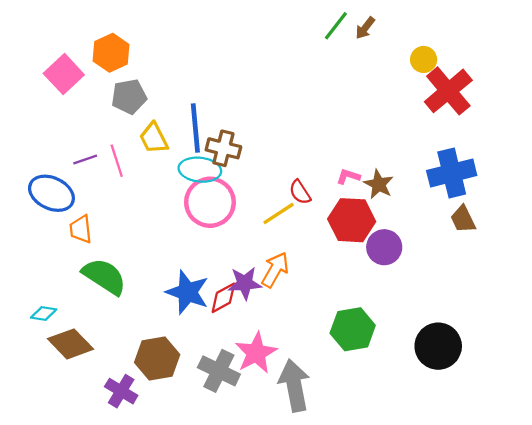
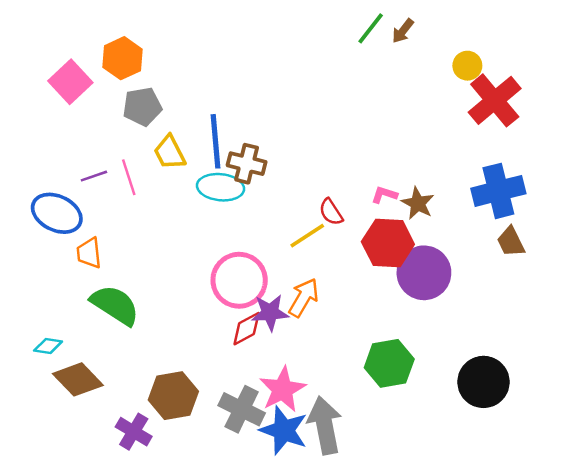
pink circle: (210, 202) -> (239, 280), moved
purple circle: (384, 247) -> (424, 273), size x1.4
blue star: (187, 292) -> (284, 430), moved

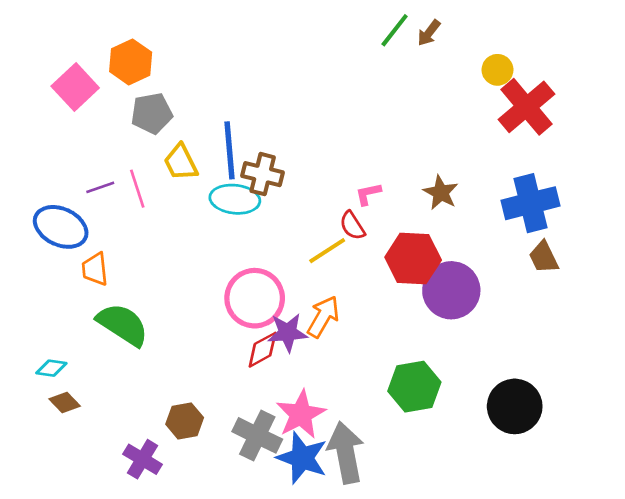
pink L-shape: (384, 195) -> (368, 194), moved, turned -30
brown star: (418, 203) -> (441, 193), moved
brown diamond: (78, 379) -> (65, 402), moved, size x0.6
brown hexagon: (173, 396) -> (185, 421), size x0.7

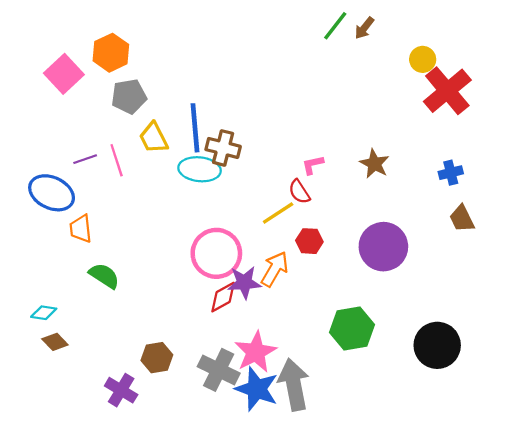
blue cross: (530, 203) -> (451, 173), size x0.5
red hexagon: (413, 259) -> (309, 241), moved, size x0.6
green semicircle: (123, 325) -> (104, 276), size x0.7

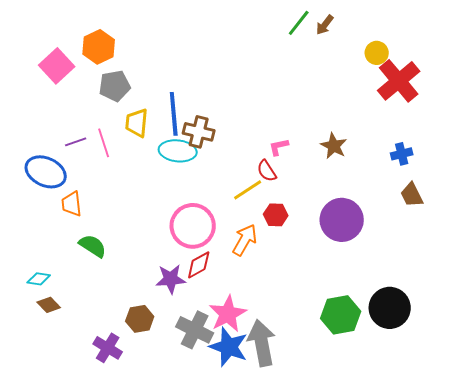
yellow trapezoid: (154, 138) -> (137, 123), turned 32
purple star: (244, 283) -> (171, 279), moved
green hexagon: (352, 328) -> (341, 315), moved

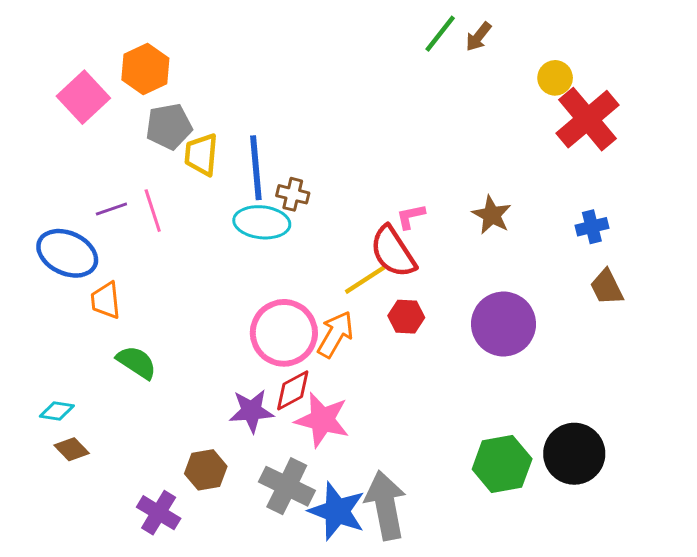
yellow trapezoid: (137, 123) -> (201, 155), moved
brown cross: (199, 132) -> (293, 194), size x0.7
red semicircle: (267, 171) -> (393, 252), size x1.6
orange arrow: (245, 240) -> (335, 334), moved
pink star: (228, 314) -> (322, 420), moved, turned -30

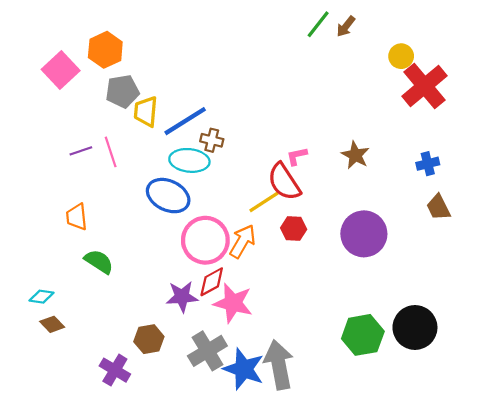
blue line: (256, 168) -> (185, 121), turned 63
blue ellipse: (67, 253) -> (168, 196), moved
gray cross: (287, 486) -> (207, 351), turned 33

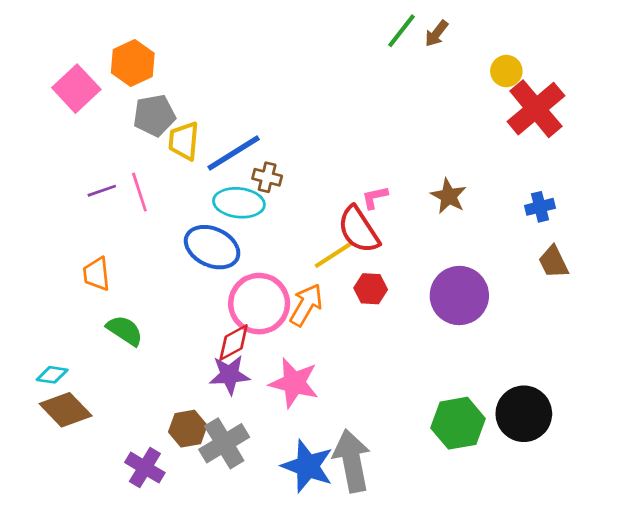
red diamond: (212, 282) -> (234, 343), moved
brown diamond: (52, 324) -> (66, 410), size x1.6
gray cross: (207, 351) -> (224, 443), moved

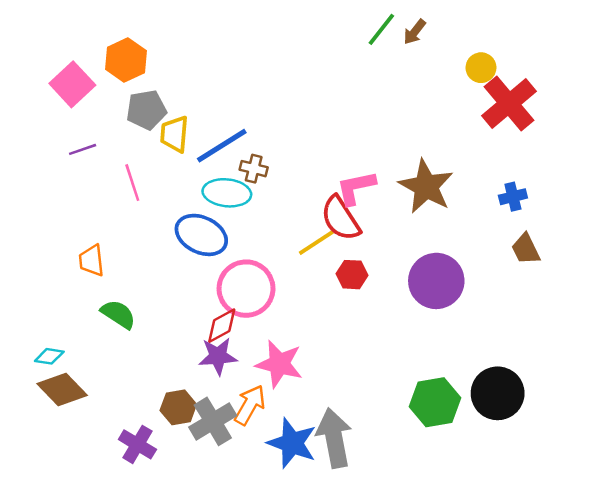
purple line: (102, 191) -> (83, 149), moved
brown star: (449, 196) -> (426, 186), size x1.6
pink L-shape: (375, 197) -> (356, 188), size x1.6
orange arrow: (306, 305) -> (250, 405), moved

